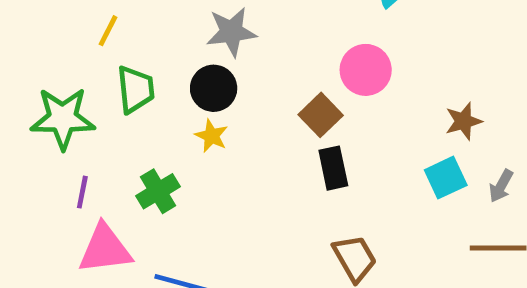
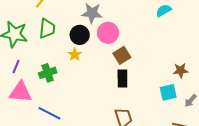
pink circle: (366, 70) -> (108, 33), moved

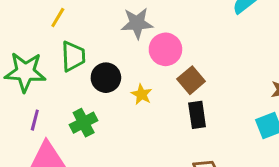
black circle: (80, 35) -> (106, 78), moved
yellow star: (75, 55) -> (142, 94), moved

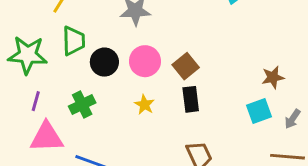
pink circle: (165, 49) -> (145, 61), moved
yellow star: (142, 94) -> (144, 105), moved

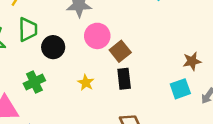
pink circle: (145, 61) -> (97, 36), moved

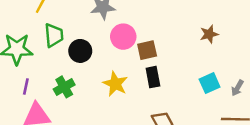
brown square: (120, 51) -> (147, 50), turned 30
brown star: (192, 61) -> (209, 34), moved
yellow star: (86, 83) -> (115, 84), size x1.5

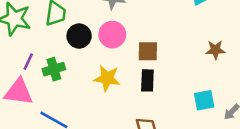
pink circle: (123, 37) -> (112, 35), moved
yellow star: (115, 84) -> (107, 78), turned -30
purple line: (26, 87) -> (28, 62), moved

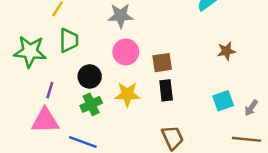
black circle: (79, 36) -> (90, 76), moved
green cross: (54, 69) -> (91, 104), moved

